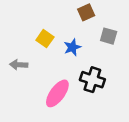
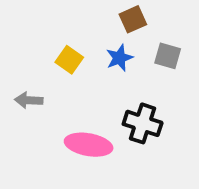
blue star: (72, 47) -> (119, 58), moved
pink ellipse: (57, 93) -> (89, 145), turned 64

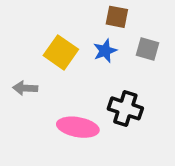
brown square: (133, 19) -> (117, 17), turned 35
yellow square: (69, 60) -> (61, 52), size x1.4

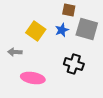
gray square: (147, 49) -> (87, 29), size x1.6
pink ellipse: (78, 127) -> (33, 78), moved

